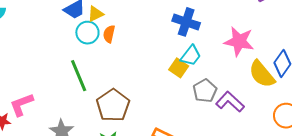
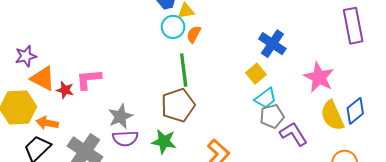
cyan trapezoid: (191, 56) -> (266, 98), moved
yellow square: (179, 68) -> (256, 74), moved
green line: (79, 76) -> (184, 70), moved

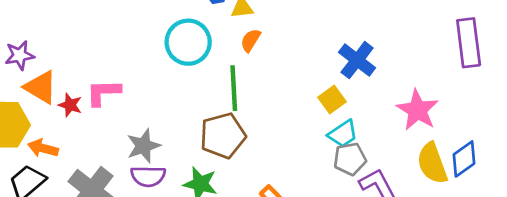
cyan circle: (173, 27) -> (188, 42), moved, size x1.4

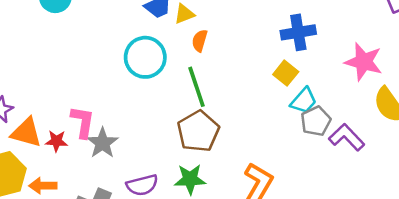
blue cross: (357, 60) -> (298, 32), turned -32
pink L-shape: (103, 92) -> (83, 122), turned 116
gray star: (143, 146) -> (102, 143), moved

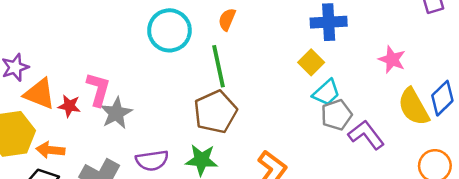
pink star: (364, 62) -> (392, 60), size x0.7

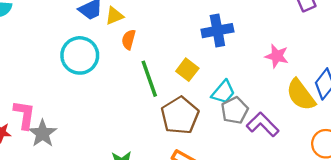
yellow square: (311, 62) -> (187, 70), moved
green line: (219, 66) -> (149, 79), moved
brown pentagon: (215, 112) -> (180, 115), moved

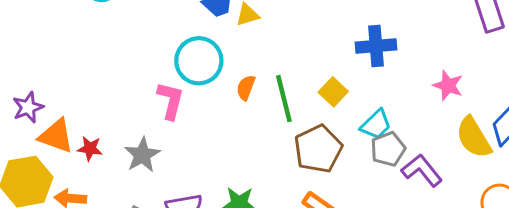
orange semicircle: (129, 40) -> (246, 88), moved
pink L-shape: (24, 115) -> (170, 101), moved

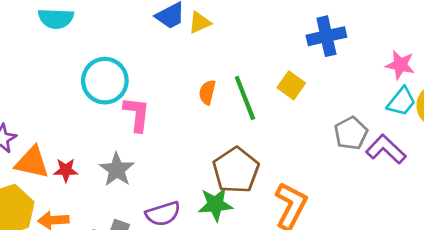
cyan circle: (199, 61) -> (105, 81), moved
cyan trapezoid: (376, 125) -> (401, 102), moved
brown pentagon: (318, 149) -> (236, 170), moved

